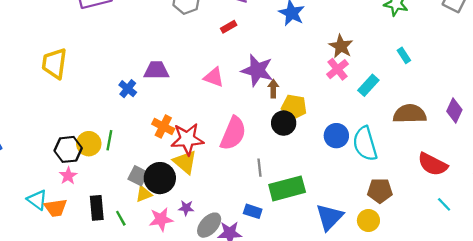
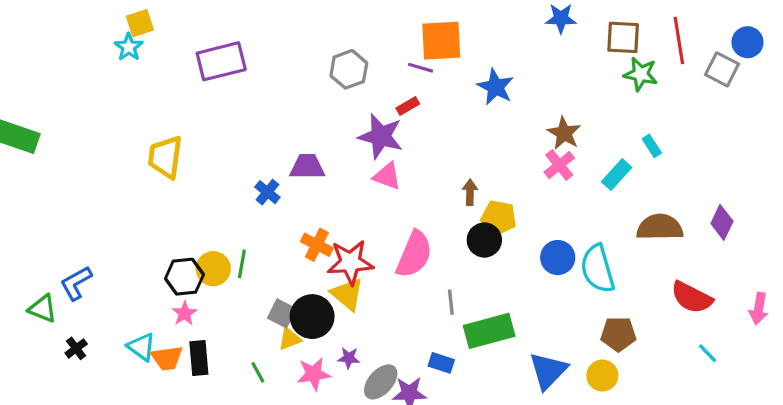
purple star: (257, 70) -> (381, 136), moved
cyan rectangle: (368, 85) -> (617, 175), moved
black rectangle: (97, 208) -> (199, 358), moved

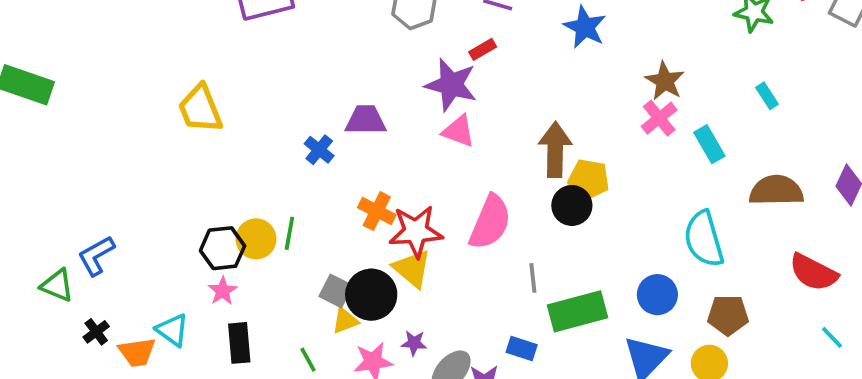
yellow trapezoid: (165, 157) -> (200, 109), turned -30
cyan rectangle: (617, 175) -> (709, 144), moved, turned -72
brown arrow: (470, 192) -> (555, 150), size x1.8
blue circle: (558, 258) -> (657, 295), moved
orange trapezoid: (167, 358) -> (137, 352), moved

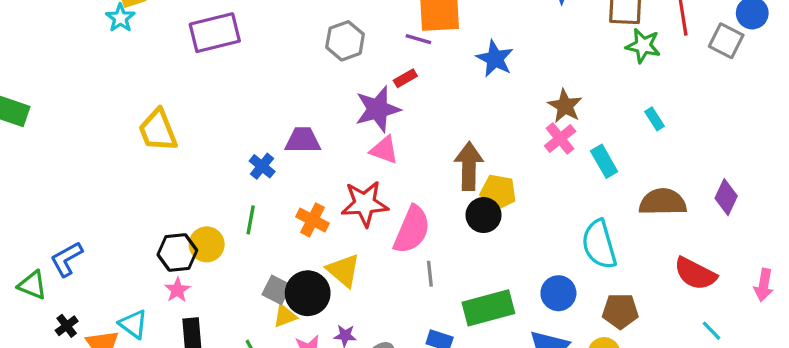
purple star: (451, 85) -> (378, 109), turned -30
red star: (416, 231) -> (365, 204), moved
green line: (289, 233) -> (251, 220), moved
gray line: (533, 278) -> (430, 274), moved

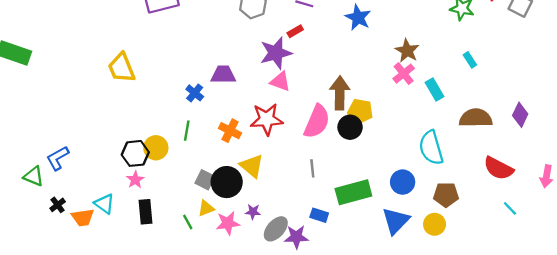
pink semicircle: (412, 230) -> (317, 121), moved
yellow triangle: (285, 316) -> (206, 208), moved

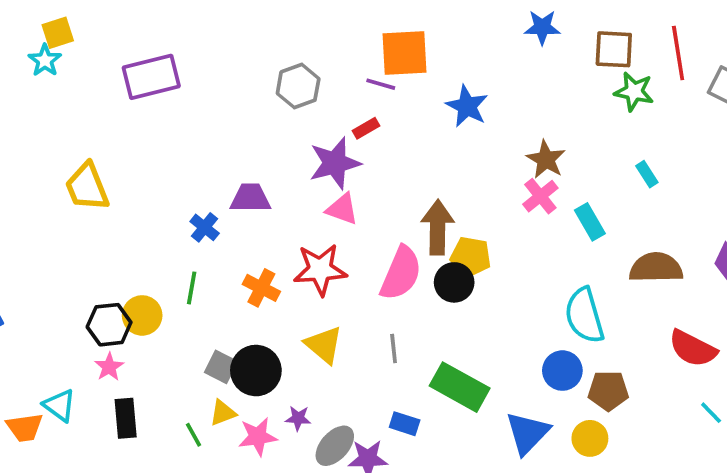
yellow triangle: (252, 166) -> (324, 345), moved
blue circle: (403, 182) -> (562, 371), moved
green rectangle: (353, 192) -> (460, 387), turned 44

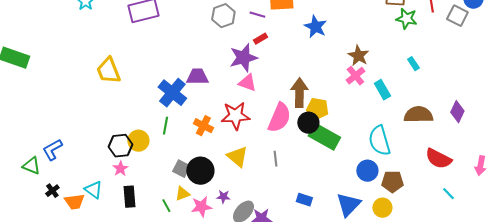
purple line: (381, 84) -> (257, 15), moved
blue cross: (205, 227) -> (172, 93), size x1.8
green rectangle: (460, 387) -> (324, 137), moved
blue rectangle: (405, 424) -> (304, 200), moved

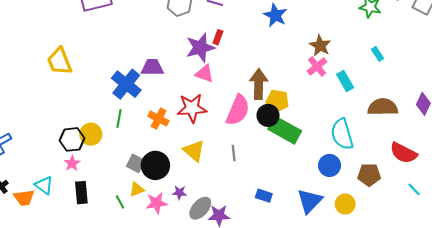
red rectangle: (260, 39) -> (218, 37), moved, turned -40
brown pentagon: (392, 182) -> (369, 175), moved

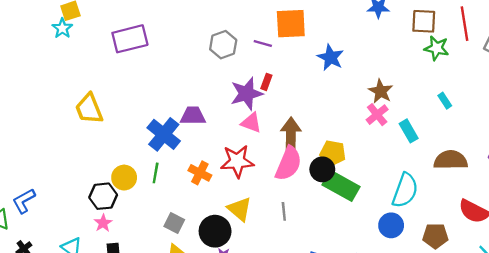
brown arrow: (259, 84) -> (291, 134), moved
yellow circle: (91, 134) -> (124, 178), moved
cyan semicircle: (342, 134) -> (405, 190), turned -144
black circle: (155, 165) -> (215, 231), moved

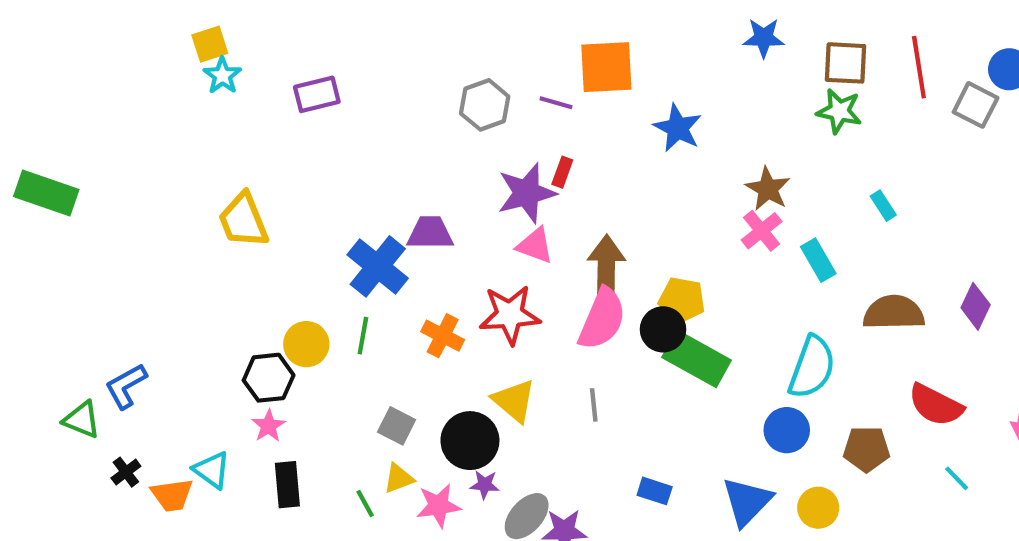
cyan star: (62, 28) -> (222, 76), moved
purple rectangle: (130, 39) -> (317, 94), size x0.7
green star: (437, 48) -> (839, 111), moved

